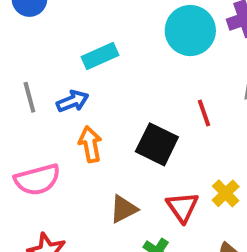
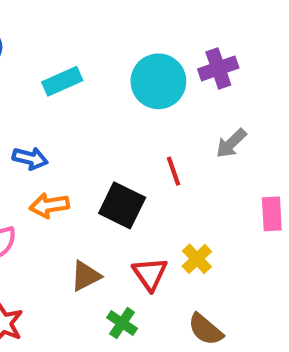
cyan rectangle: (100, 56) -> (62, 81), moved
blue arrow: (73, 101) -> (30, 158), turned 36
orange arrow: (90, 144) -> (49, 205), turned -88

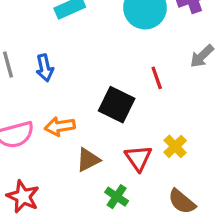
blue arrow: (30, 158) -> (45, 68), turned 64
orange arrow: (49, 205) -> (60, 126), moved

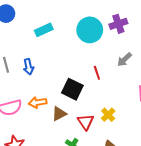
brown triangle: (88, 160) -> (59, 114), moved

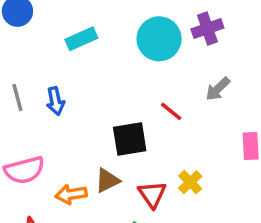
red line: (97, 73) -> (171, 111), turned -32
black square: (72, 89) -> (130, 139), turned -35
orange arrow: (38, 102) -> (71, 194), moved

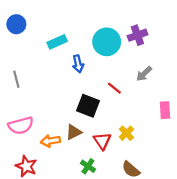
blue arrow: (55, 101) -> (78, 64), moved
black square: (130, 139) -> (88, 106), turned 30

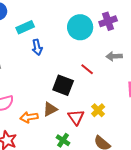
cyan rectangle: (57, 42) -> (25, 27), moved
blue arrow: (78, 64) -> (37, 47), moved
gray arrow: (144, 74) -> (114, 56), turned 42

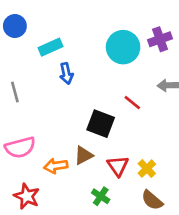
yellow cross: (98, 110) -> (147, 169), moved

